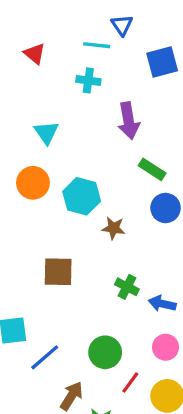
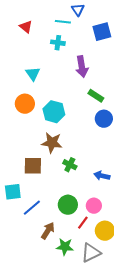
brown star: (114, 228) -> (52, 143), moved, size x1.5
brown square: (58, 272) -> (33, 166), moved
green cross: (127, 287) -> (70, 165), moved
pink circle: (166, 347) -> (94, 206), moved

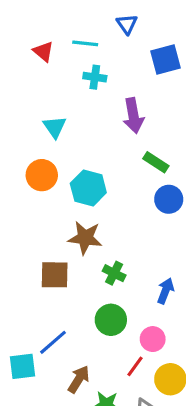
cyan line: (63, 22) -> (85, 43), moved
blue arrow: (102, 176) -> (166, 291), turned 98
cyan square: (13, 192) -> (22, 366), moved
green circle: (68, 205) -> (111, 320), moved

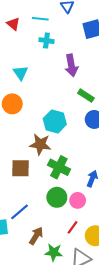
cyan hexagon: (88, 188) -> (55, 122), moved
green cross: (114, 273) -> (59, 167), size x1.5
pink circle: (153, 339) -> (78, 200), moved

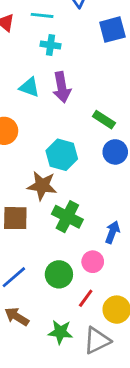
purple arrow: (71, 65) -> (62, 87), moved
cyan triangle: (21, 73) -> (29, 87), moved, turned -35
green circle: (57, 197) -> (59, 274), moved
brown arrow: (36, 236) -> (17, 317), moved, turned -90

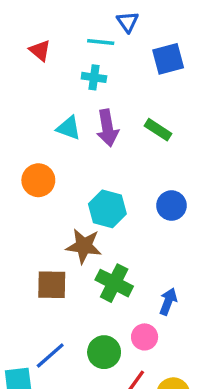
cyan line: (42, 15) -> (101, 42), moved
green rectangle: (104, 120) -> (158, 130), moved

